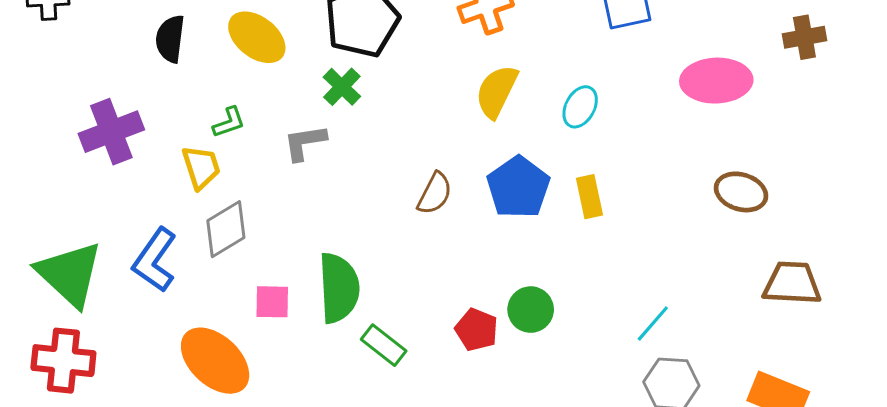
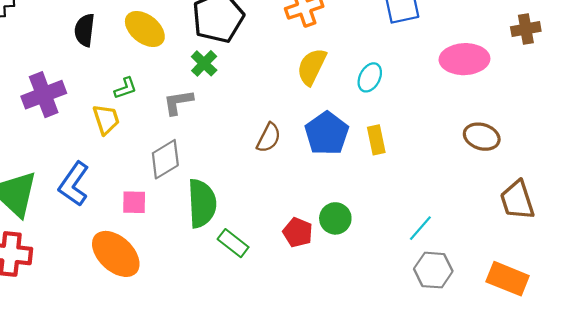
gray diamond: (226, 229) -> (165, 159), moved
brown trapezoid: (792, 283) -> (517, 200), turned -111
pink square: (272, 302) -> (134, 202), moved

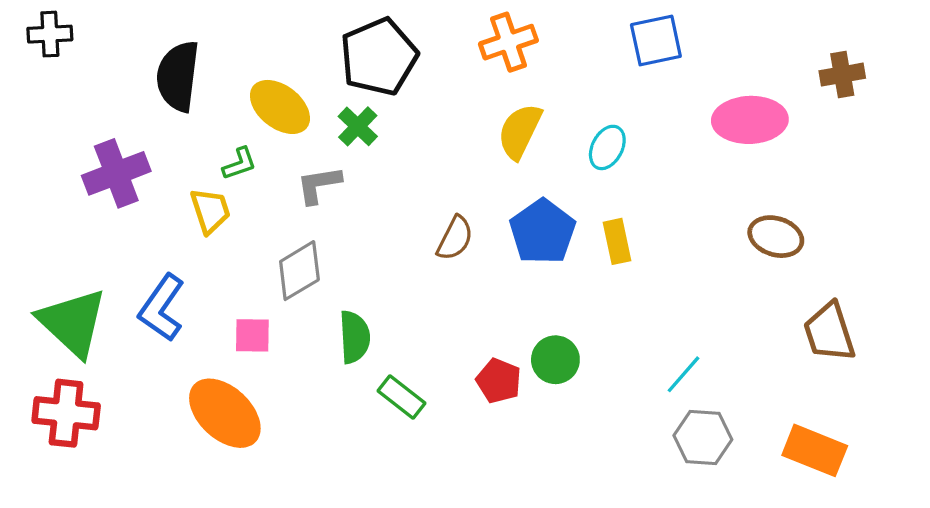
yellow ellipse: (145, 29) -> (280, 107), moved
black semicircle: (85, 30) -> (178, 76), size x1.4
green semicircle: (202, 203) -> (355, 337), size x0.7

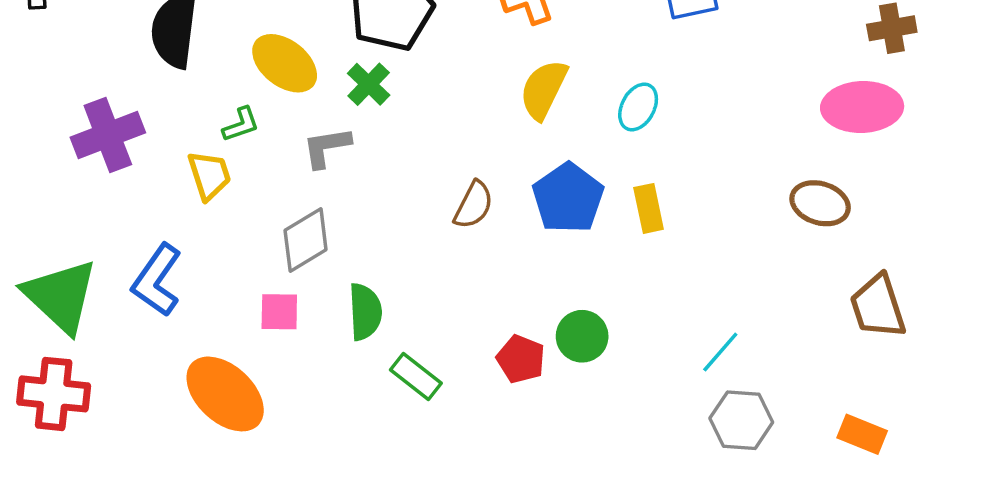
pink ellipse: (750, 120) -> (862, 107), moved
pink square: (252, 335) -> (279, 312), moved
orange rectangle: (815, 450) -> (862, 434), size x0.7

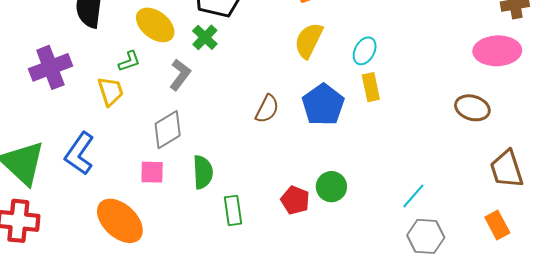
gray L-shape: (327, 147) -> (180, 75), turned 136
yellow rectangle: (649, 208) -> (371, 87), moved
green rectangle: (416, 376) -> (233, 210), turned 44
orange rectangle: (862, 434) -> (497, 225), moved, turned 40

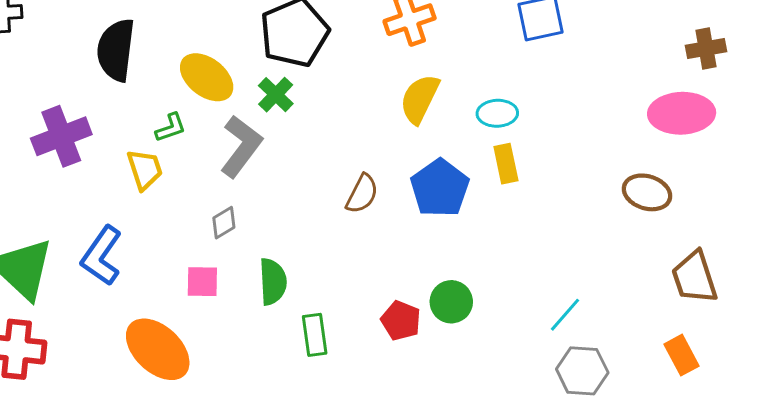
cyan ellipse: (365, 51) -> (497, 113), turned 60
gray L-shape: (180, 75) -> (241, 146), size x1.4
gray diamond: (168, 130) -> (224, 223), size x0.6

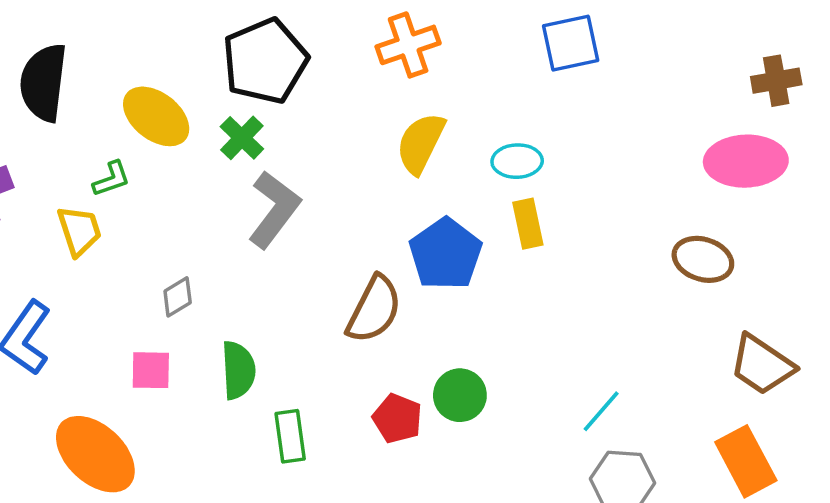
gray L-shape: (241, 146) -> (274, 209), moved
brown semicircle: (362, 194) -> (374, 309), moved, size x1.4
brown trapezoid: (694, 277) -> (762, 365), turned -38
orange rectangle: (682, 355) -> (746, 461), size x1.4

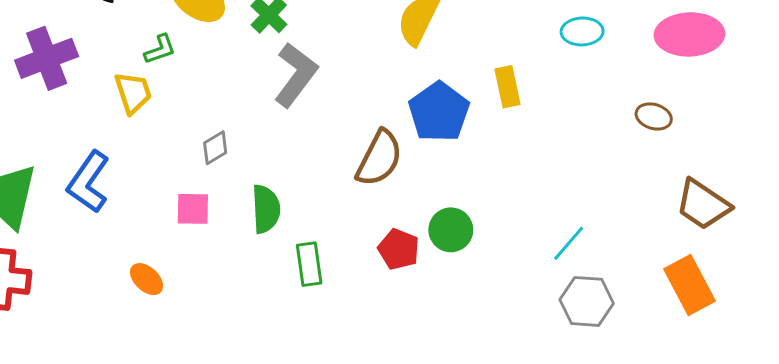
cyan ellipse: (517, 161) -> (582, 31), moved
brown ellipse: (703, 259) -> (654, 116), size x0.7
orange ellipse: (95, 454) -> (147, 279), size x0.5

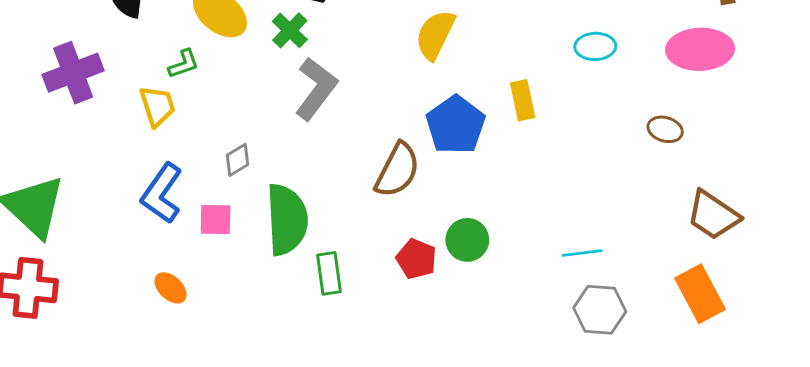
blue L-shape: (88, 182) -> (162, 193), moved
green semicircle: (266, 209) -> (287, 220), size x1.5
cyan line: (569, 243) -> (582, 253), turned 42

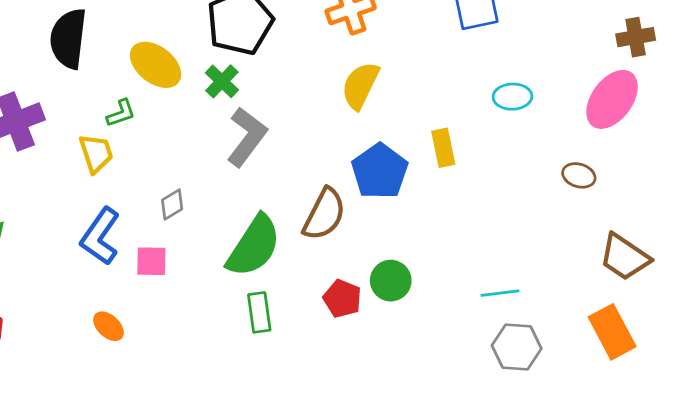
pink ellipse: (700, 49) -> (612, 99), turned -52
green semicircle: (287, 220) -> (254, 246), moved, turned 36

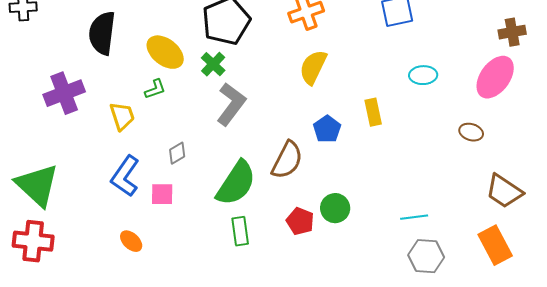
green L-shape: (121, 113) -> (155, 89), moved
blue pentagon: (380, 171) -> (327, 129), size x0.7

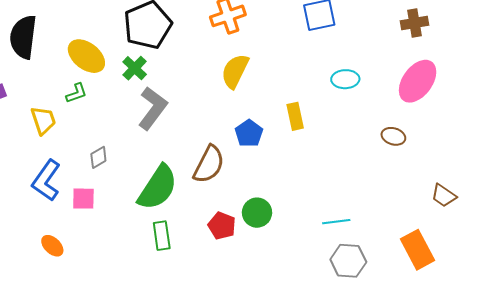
brown cross: (512, 32) -> (415, 23), moved
brown trapezoid: (504, 191) -> (444, 196), moved, size x0.7

